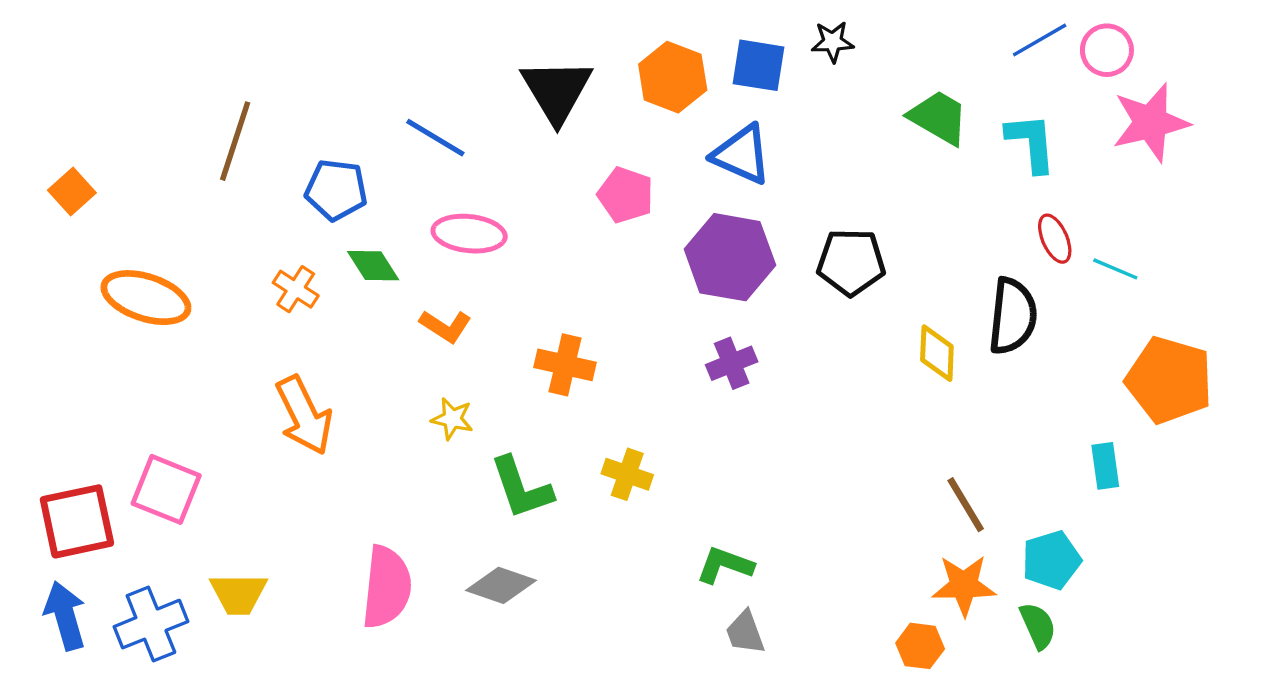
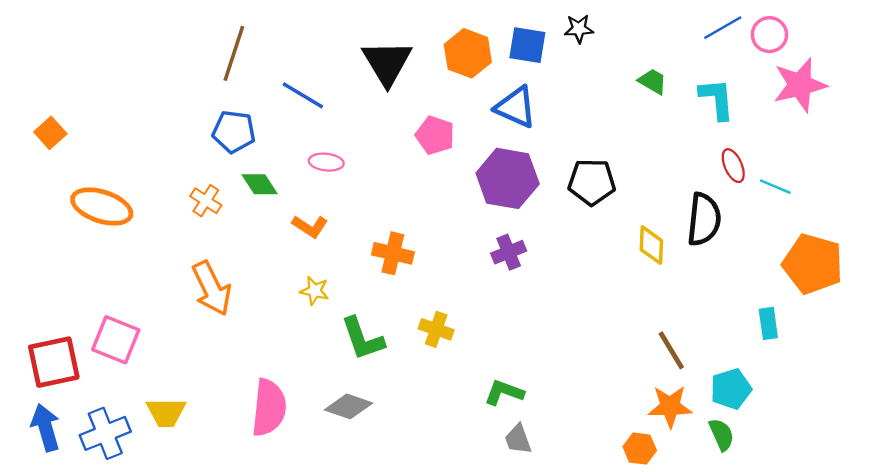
green trapezoid: (939, 117) -> (653, 81), size x0.7
brown line: (235, 141) -> (234, 53), moved
pink ellipse: (469, 234) -> (326, 162), size x0.7

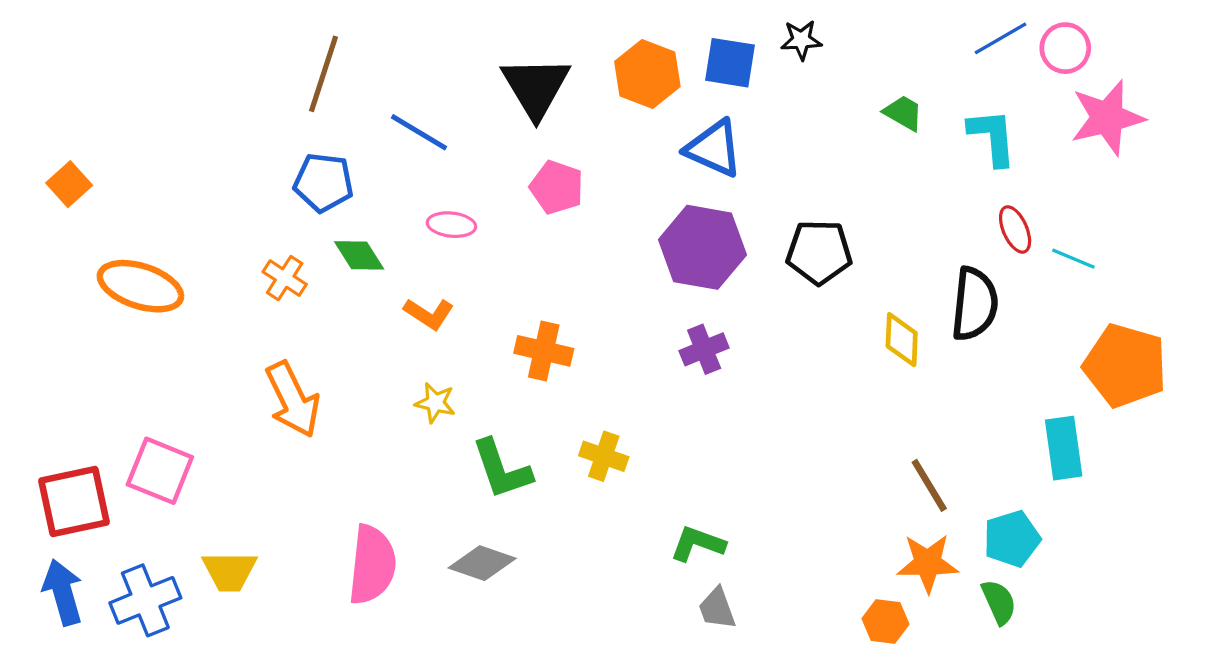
pink pentagon: (435, 135) -> (557, 187), moved
cyan rectangle: (768, 323) -> (1064, 448), size x1.4

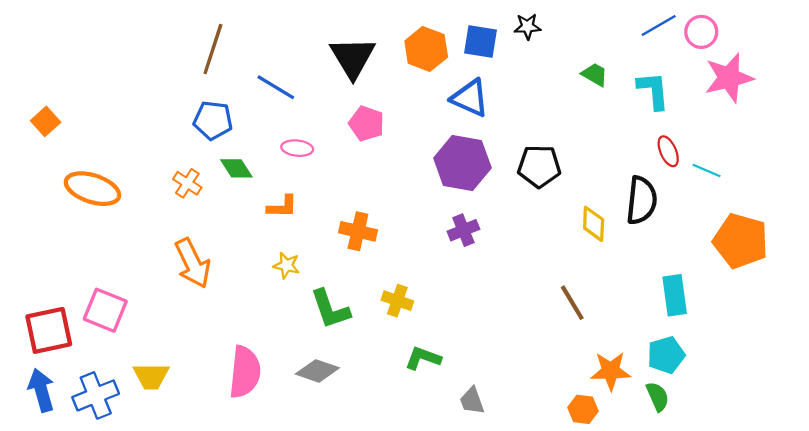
orange L-shape: (429, 314) -> (282, 207), turned -32
cyan rectangle: (1064, 448) -> (675, 295), moved
brown line: (929, 485) -> (572, 303), moved
green L-shape: (698, 544) -> (423, 358), moved

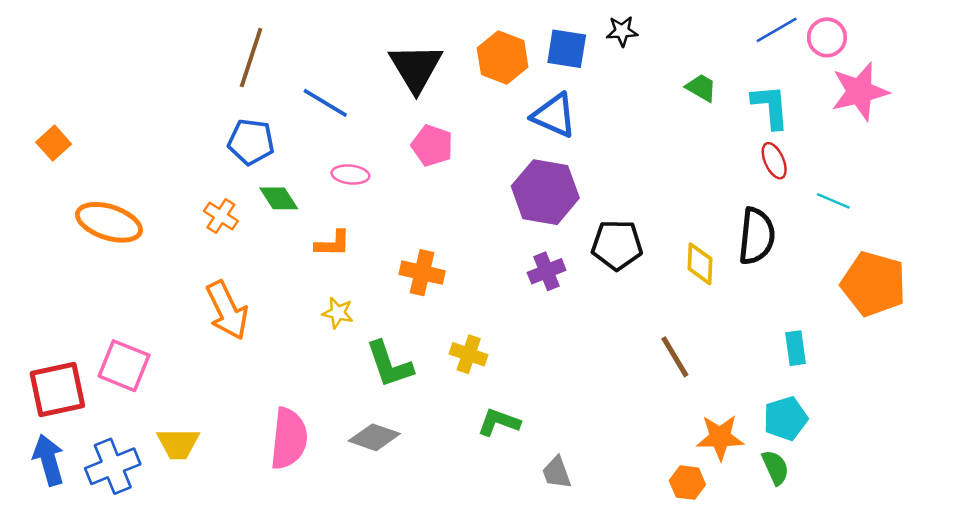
red ellipse: (668, 151) -> (774, 161), moved
black pentagon: (539, 166) -> (617, 245), moved
cyan rectangle: (675, 295) -> (796, 348), size x0.7

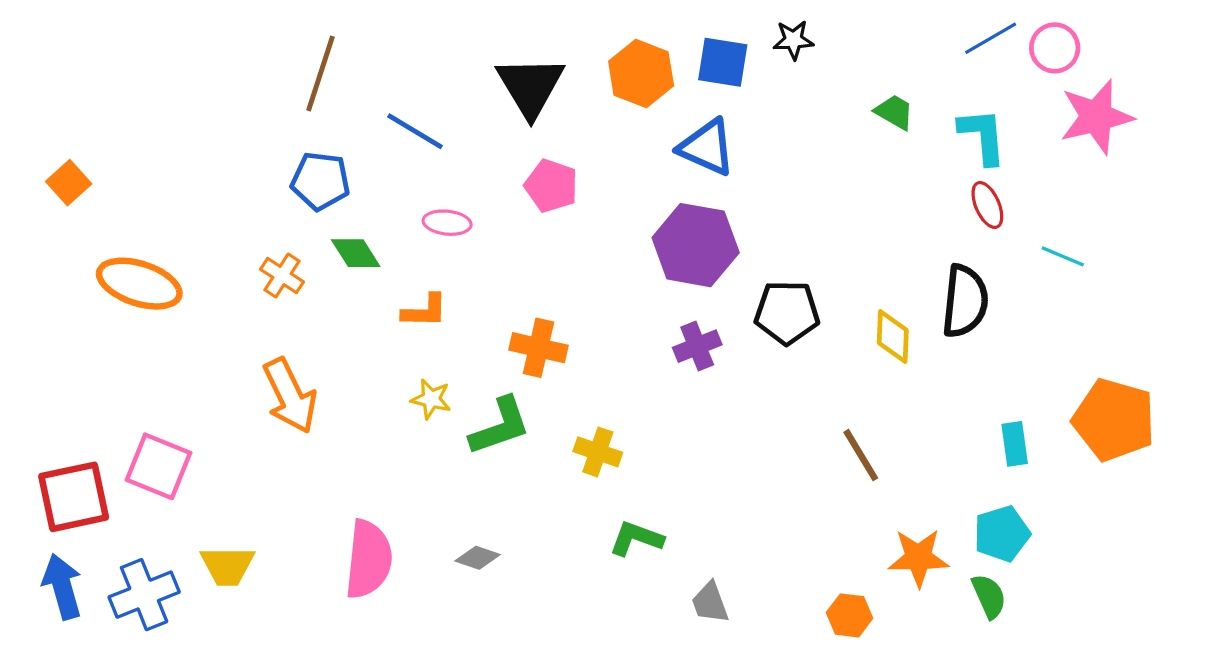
orange pentagon: (874, 284) -> (1114, 420), moved
green L-shape: (389, 364) -> (500, 426), moved, turned -90
gray diamond: (374, 437) -> (478, 558), size x0.7
orange hexagon: (687, 483) -> (849, 615), moved

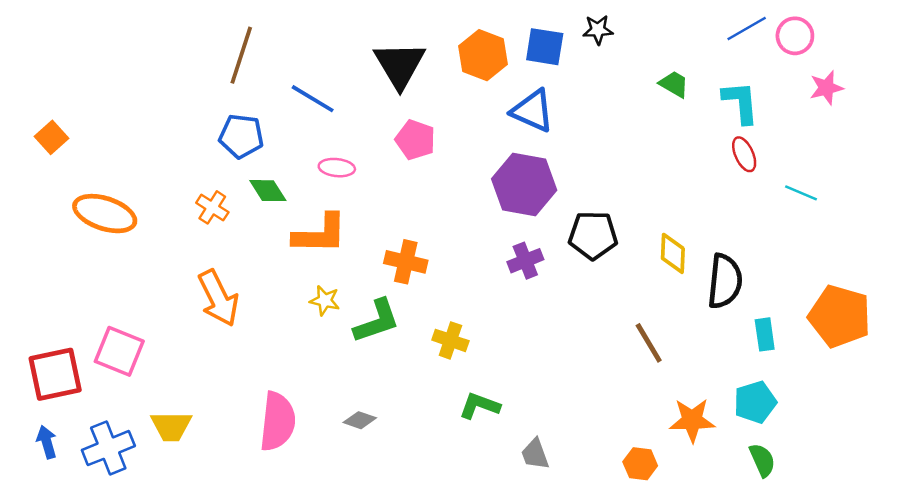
pink star: (1096, 117) -> (826, 88), size x0.6
black semicircle: (965, 301) -> (725, 281), moved
orange L-shape: (425, 311) -> (320, 234), size x1.6
blue arrow: (62, 587) -> (47, 442), size x0.7
green semicircle: (989, 596) -> (762, 460), moved

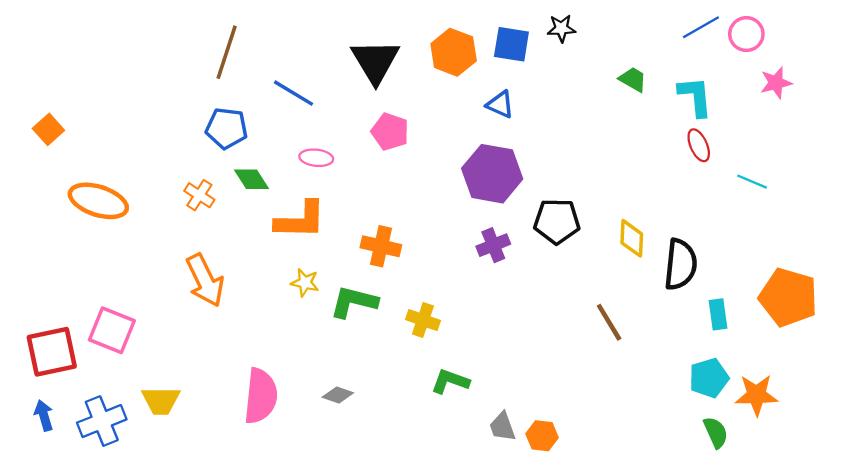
blue triangle: (533, 111) -> (500, 104), size x0.7
green L-shape: (377, 321) -> (354, 302), turned -147
orange star: (692, 420) -> (757, 395), moved
orange hexagon: (640, 464) -> (542, 436), moved

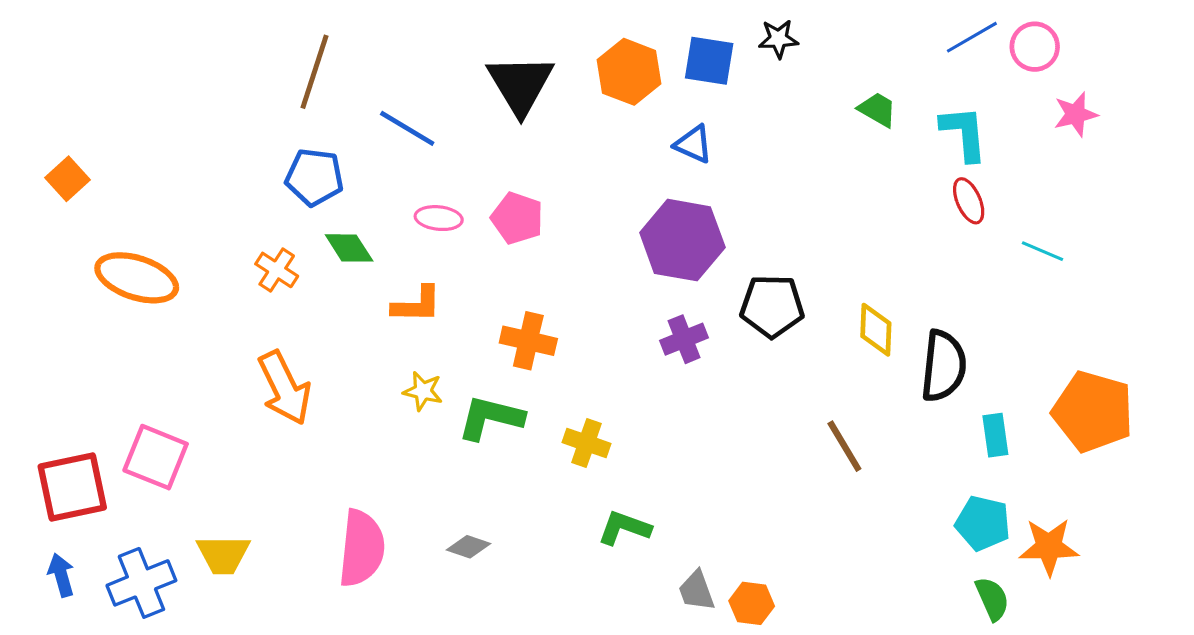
pink pentagon: (390, 132) -> (517, 218), moved
orange L-shape: (300, 220) -> (417, 305), size x0.7
cyan pentagon: (709, 378) -> (983, 523), turned 30

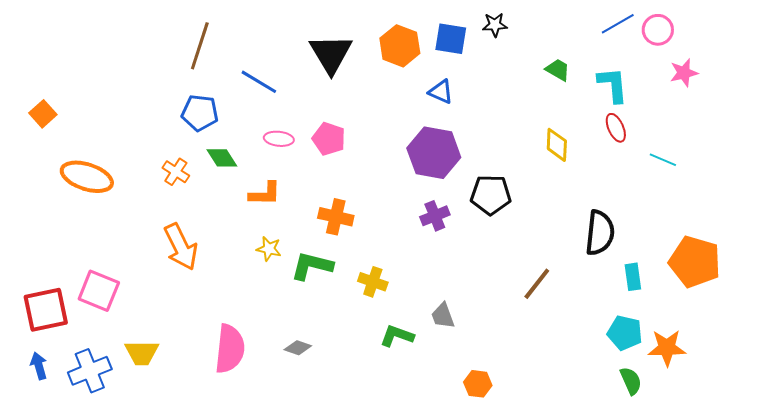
yellow diamond: (876, 330) -> (557, 145), moved
brown line: (844, 446) -> (537, 284), turned 69
gray trapezoid: (697, 591) -> (443, 316), moved

